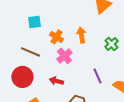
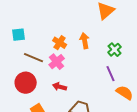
cyan square: (34, 22) -> (19, 35), moved
pink cross: (64, 56) -> (57, 62), moved
purple line: (97, 76) -> (111, 74), moved

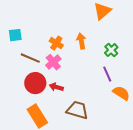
red circle: (26, 83) -> (35, 83), moved

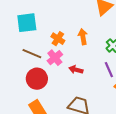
cyan square: (15, 35) -> (27, 23), moved, size x1.5
red arrow: (56, 87) -> (76, 70), moved

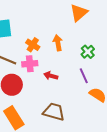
pink cross: (55, 58) -> (30, 64), turned 35

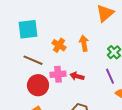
pink cross: (30, 64) -> (58, 74), moved

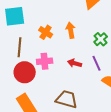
brown line: (33, 60) -> (20, 47), turned 72
red arrow: (77, 76) -> (75, 63), moved

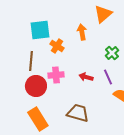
cyan square: (15, 16) -> (40, 30), moved
orange arrow: (71, 30) -> (82, 32), moved

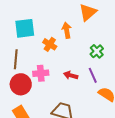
orange cross: (57, 46) -> (50, 44), moved

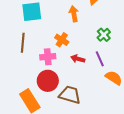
orange cross: (50, 44) -> (62, 40), moved
red circle: (21, 84) -> (48, 81), moved

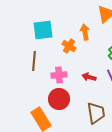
orange cross: (62, 40) -> (69, 46), moved
brown trapezoid: (70, 95) -> (96, 113), moved, turned 65

